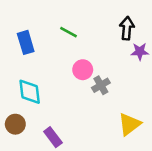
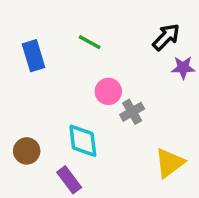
black arrow: (127, 28) -> (166, 37), turned 40
cyan diamond: (30, 92) -> (83, 141), moved
brown circle: (15, 124) -> (27, 151), moved

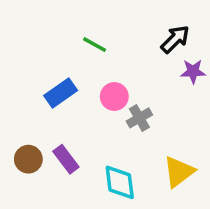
blue rectangle: (33, 56) -> (61, 93), moved, turned 72
cyan diamond: (83, 141) -> (120, 182), moved
purple rectangle: (69, 180) -> (66, 159), moved

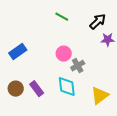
green line: (95, 45) -> (62, 17), moved
blue rectangle: (61, 93) -> (18, 52), moved
cyan diamond: (120, 182) -> (67, 87), moved

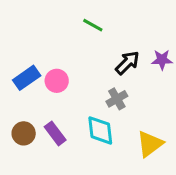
black arrow: (98, 22) -> (127, 63), moved
pink circle: (64, 54) -> (57, 81), moved

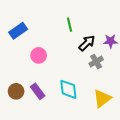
green line: (93, 25) -> (69, 25), moved, turned 48
blue rectangle: (27, 78) -> (18, 31), moved
gray cross: (117, 99) -> (96, 62), moved

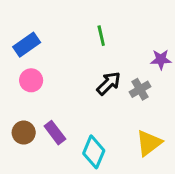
black arrow: (87, 43) -> (109, 83), moved
pink circle: (39, 55) -> (31, 80), moved
cyan diamond: (68, 89) -> (94, 152), moved, turned 30

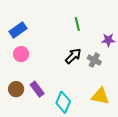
green line: (101, 36) -> (77, 24), moved
gray cross: (140, 89) -> (94, 60), turned -32
yellow triangle: (149, 143) -> (100, 96), turned 48

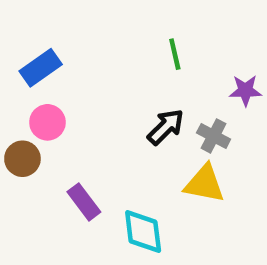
brown circle: (16, 89) -> (22, 159), moved
yellow triangle: (100, 96) -> (204, 184), moved
cyan diamond: (63, 102) -> (143, 232), turned -30

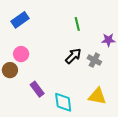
blue rectangle: (41, 68) -> (20, 20), moved
yellow triangle: (204, 184) -> (97, 96), moved

